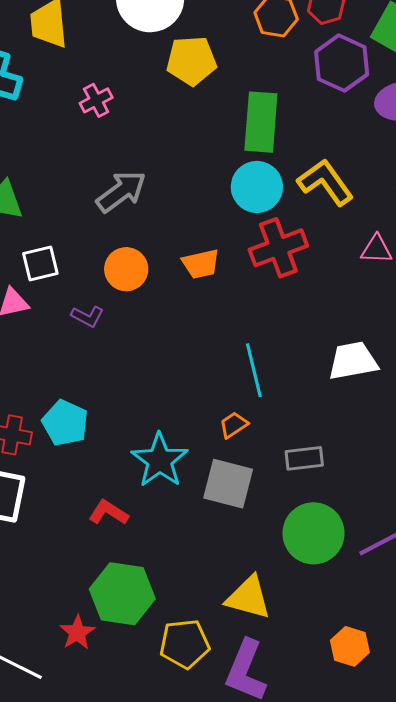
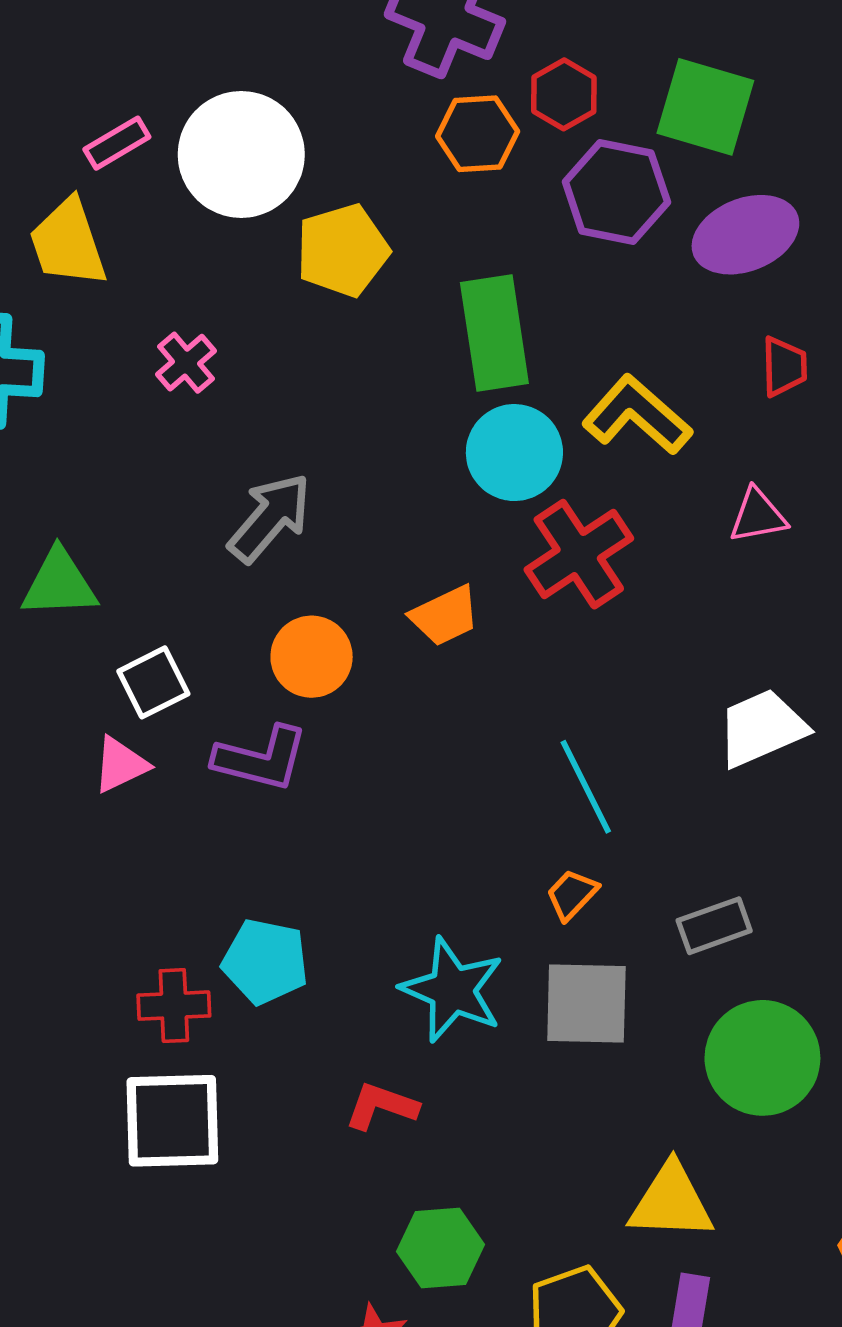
purple L-shape: (87, 316) -> (261, 759), size x1.6
green hexagon: (122, 594) -> (441, 1248), size x0.7

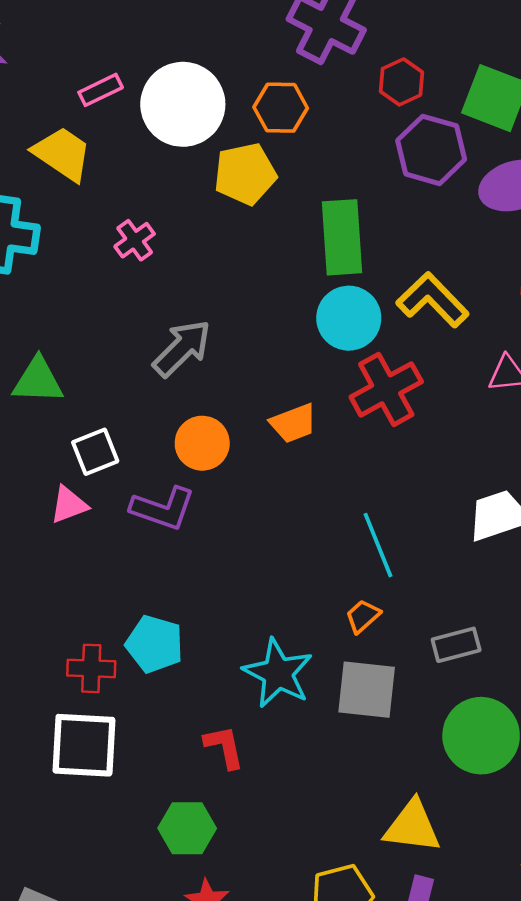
orange hexagon: (478, 134) -> (281, 108), moved
yellow trapezoid: (68, 243) -> (62, 154), turned 138
red L-shape: (381, 1106) -> (224, 747), turned 54
green hexagon: (441, 1248) -> (187, 828), moved

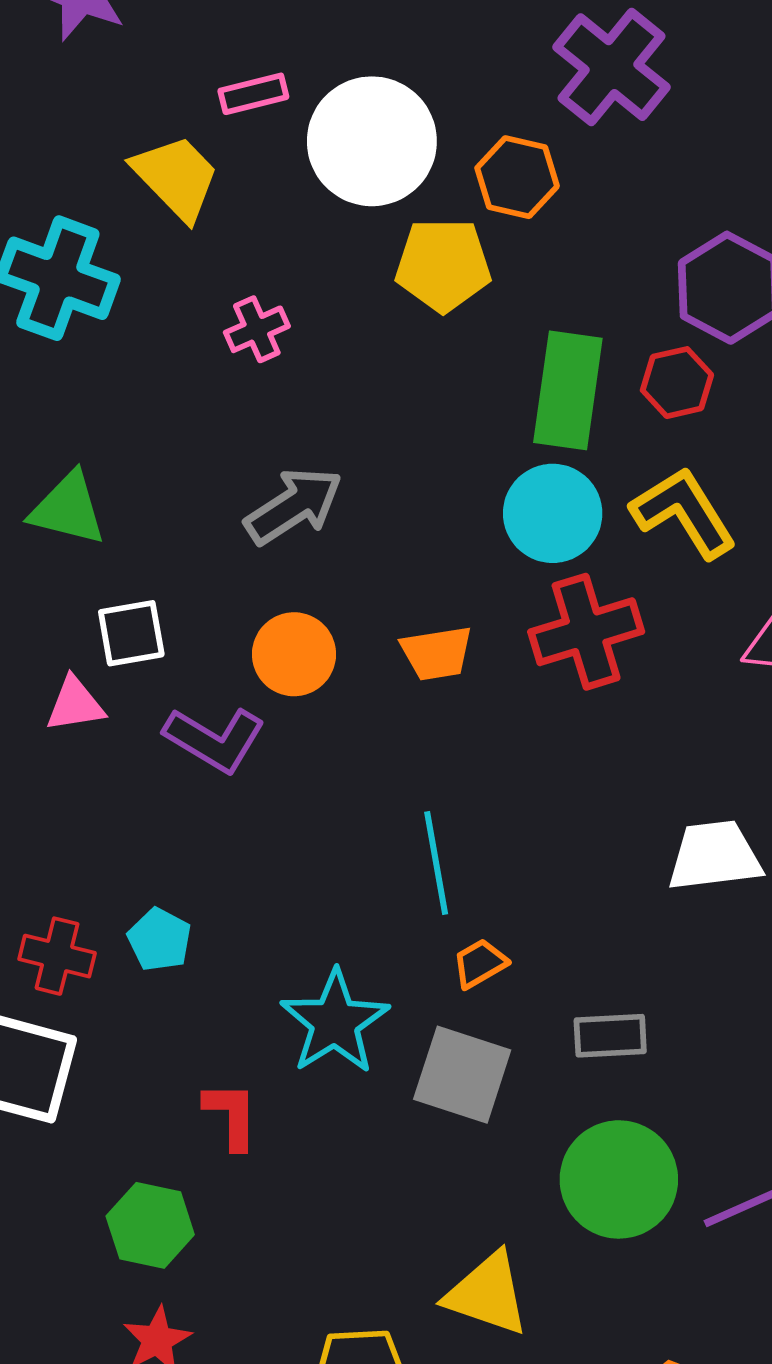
red hexagon: (401, 82) -> (677, 383), moved
cyan line: (378, 545) -> (436, 863), moved
cyan pentagon: (155, 644) -> (160, 940), size x0.7

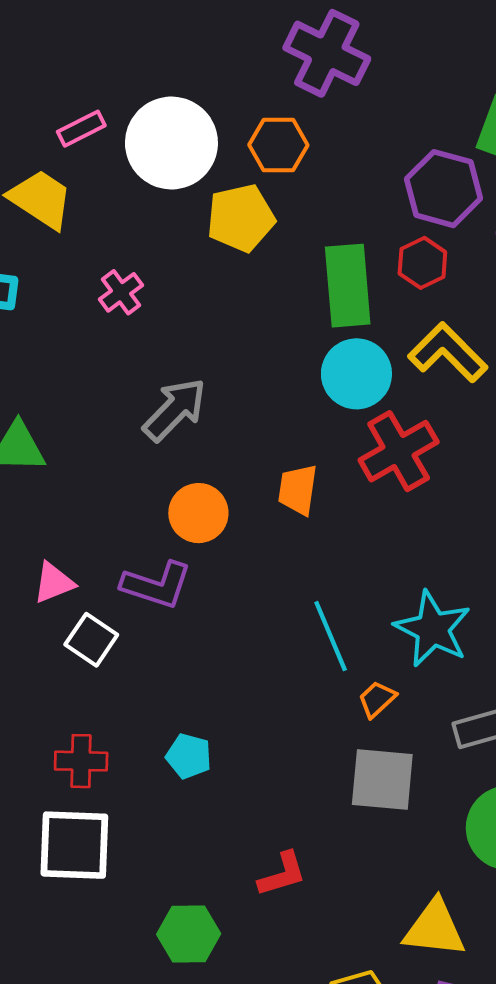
white square: (131, 633) -> (91, 640), moved, turned -33
orange trapezoid: (437, 653) -> (298, 490), turned 120
cyan pentagon: (160, 940) -> (189, 756), moved
cyan star: (335, 1022) -> (433, 629), moved
red L-shape: (231, 1115) -> (282, 874), moved, turned 86

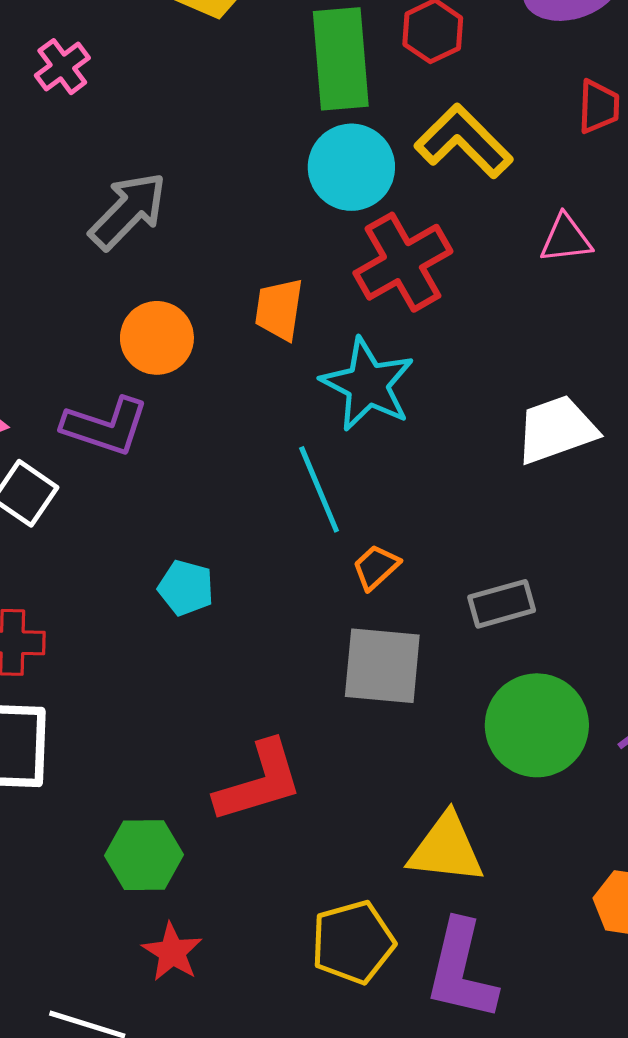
cyan star: (433, 629) -> (368, 384), moved
cyan pentagon: (189, 756) -> (186, 588), moved
red L-shape: (282, 874) -> (259, 782), size x1.5

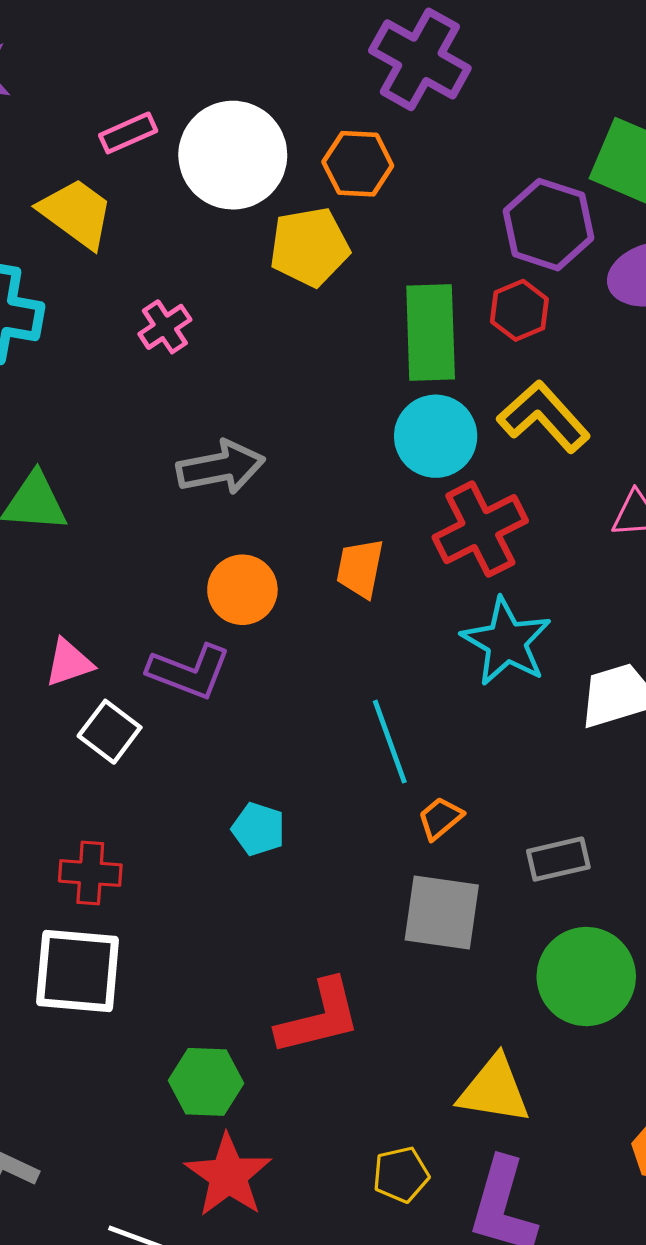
gray arrow: (128, 211) -> (221, 467), turned 32
cyan star: (368, 384) -> (506, 642), moved
yellow pentagon: (353, 942) -> (401, 1175), size x0.7
red star: (172, 952) -> (228, 1175), size x1.5

